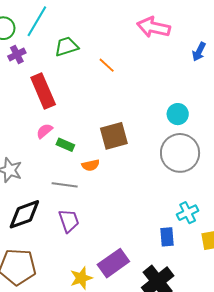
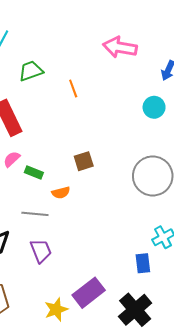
orange line: (107, 65) -> (73, 88), turned 30
cyan circle: (178, 114) -> (154, 107), moved
brown square: (114, 136) -> (84, 161), size x0.7

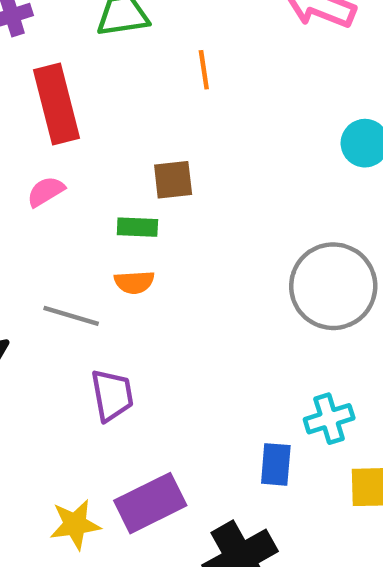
brown square: (84, 161) -> (173, 180), moved
green rectangle: (34, 172) -> (137, 227), moved, turned -30
purple trapezoid: (41, 251) -> (112, 395), moved

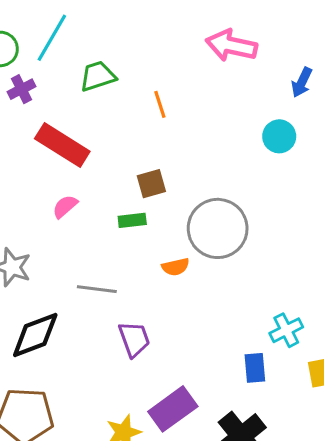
red rectangle: (56, 104) -> (62, 145), turned -34
orange semicircle: (134, 282) -> (176, 267), moved
gray circle: (333, 286) -> (218, 228), moved

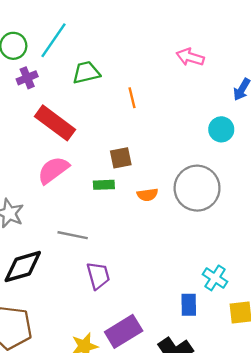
pink arrow: (231, 46) -> (190, 57), size x0.7
pink semicircle: (65, 206) -> (53, 170), size x1.6
gray circle: (218, 228) -> (197, 188), moved
orange semicircle: (176, 267) -> (147, 195), moved
cyan cross: (286, 330) -> (215, 278), turned -35

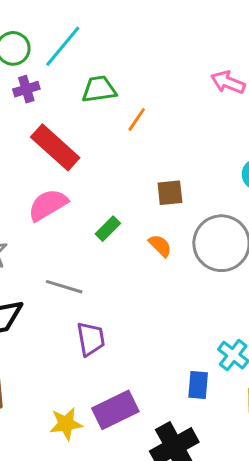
orange line: (132, 98) -> (137, 119), moved, turned 42
brown square: (121, 158) -> (170, 193), moved
green rectangle: (104, 185) -> (108, 229), turned -48
orange semicircle: (147, 195) -> (160, 246), turned -132

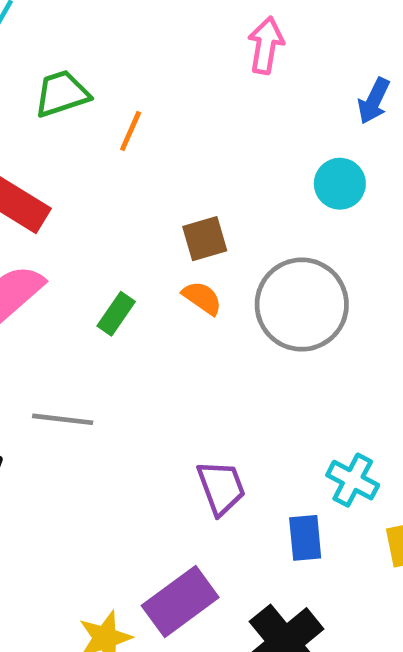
pink arrow: (228, 82) -> (266, 45), turned 88
orange semicircle: (160, 246) -> (202, 298), moved
purple trapezoid: (91, 339) -> (221, 488), moved

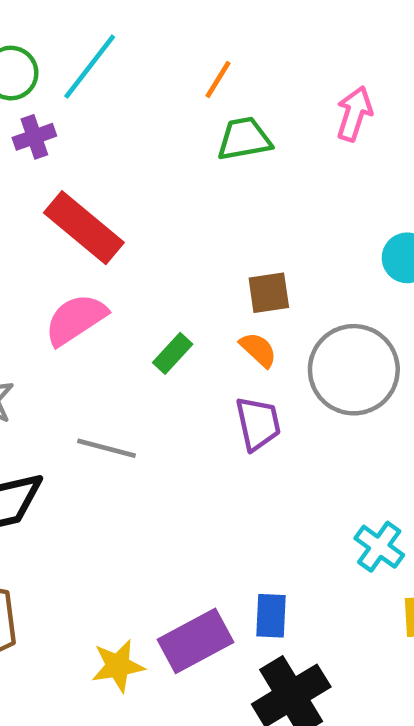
green trapezoid: (62, 94) -> (244, 139), moved
orange line: (131, 131) -> (218, 80), moved
purple trapezoid: (221, 488) -> (258, 423), moved
blue rectangle: (305, 538) -> (271, 616), moved

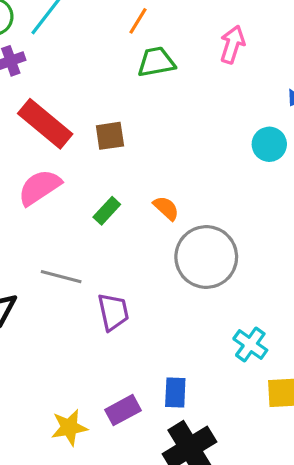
brown square: (269, 293) -> (110, 136), moved
gray circle: (354, 370) -> (206, 257), moved
purple trapezoid: (258, 423) -> (113, 312), moved
purple rectangle: (196, 641) -> (123, 410), size x0.7

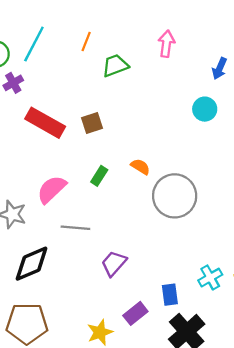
orange line: (138, 21) -> (86, 41), moved
pink semicircle: (40, 187) -> (52, 189), moved
purple trapezoid: (113, 312) -> (114, 263), moved, turned -116
cyan cross: (250, 344) -> (210, 278), moved, turned 35

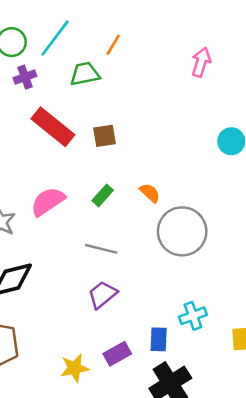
green trapezoid: (115, 66) -> (85, 74), moved
gray line: (75, 228) -> (101, 249), moved
cyan cross: (210, 278) -> (193, 316), moved

